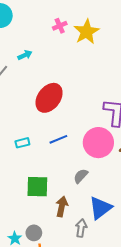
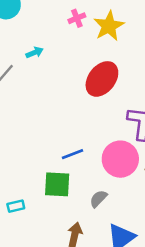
red ellipse: (49, 98) -> (102, 79), moved
cyan rectangle: (22, 143) -> (16, 206), moved
green square: (37, 187) -> (57, 184), moved

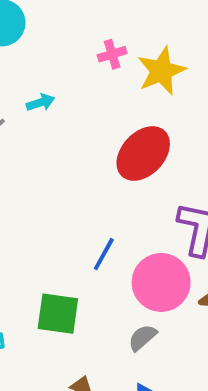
blue line: (73, 154) -> (104, 254), moved, turned -45
gray semicircle: (98, 199) -> (142, 338), moved

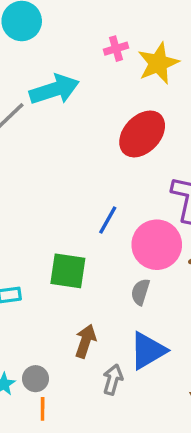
cyan arrow: (40, 102) -> (54, 90), size x2.0
gray semicircle: (142, 338) -> (140, 292), turned -32

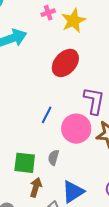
green square: (68, 271) -> (25, 163), moved
gray semicircle: (140, 292) -> (53, 158), moved

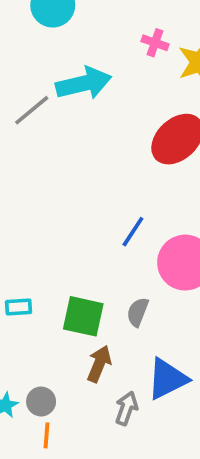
pink cross: (48, 13) -> (155, 43), turned 32

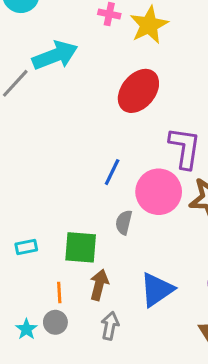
gray semicircle: (138, 312) -> (124, 222), moved
gray arrow: (126, 408) -> (110, 326), moved
orange line: (47, 435) -> (59, 293), moved

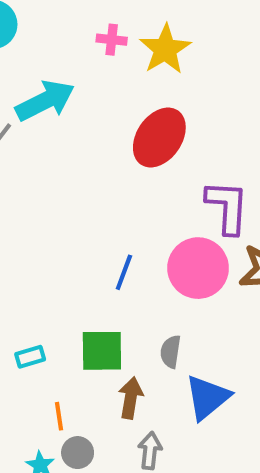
blue line: (112, 172) -> (124, 272), moved
gray semicircle: (124, 222) -> (171, 352), moved
orange line: (59, 293) -> (59, 416), moved

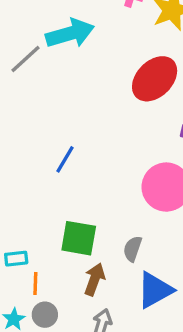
blue line: (124, 272) -> (65, 159), moved
cyan rectangle: (30, 357) -> (16, 259), moved

